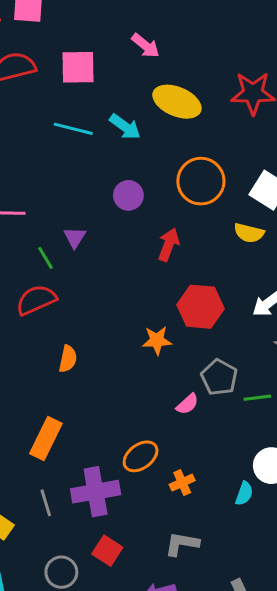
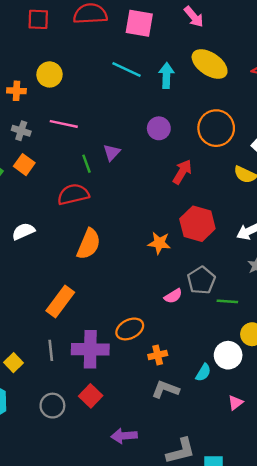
cyan arrow: (125, 127) -> (166, 75), turned -135
orange semicircle: (68, 359) -> (89, 244), size x1.5
gray L-shape: (182, 544) -> (165, 389), moved

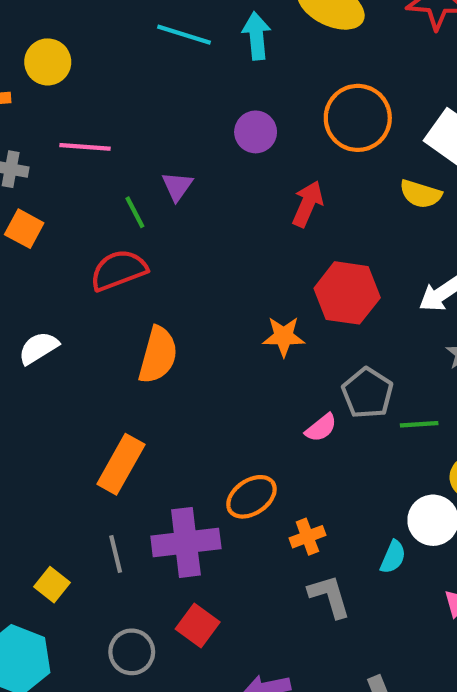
gray L-shape: (165, 389) -> (329, 596), turned 60

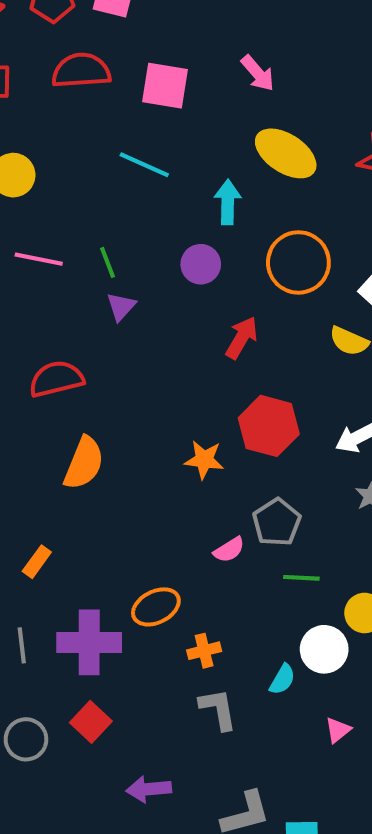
cyan arrow: (257, 36) -> (228, 202), moved
green line: (135, 212) -> (107, 262), moved
green line: (419, 424) -> (301, 578), moved
orange rectangle: (121, 464) -> (37, 562), size x0.6

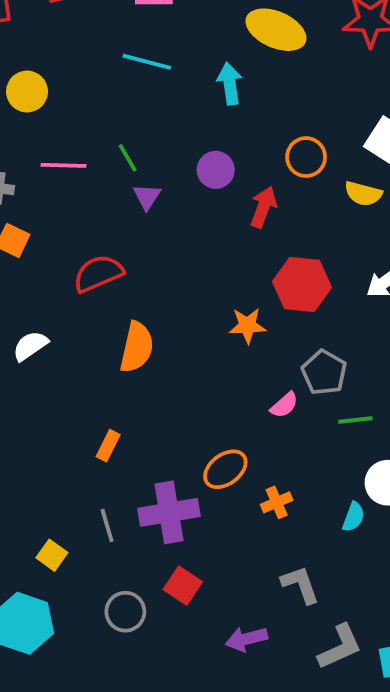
orange circle: (298, 262) -> (306, 157), moved, size x0.7
purple circle: (201, 264) -> (216, 170), moved
gray L-shape: (218, 709) -> (300, 585), moved

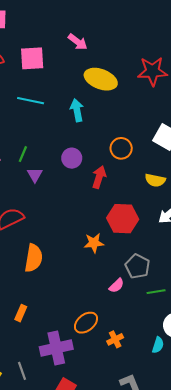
green line: (128, 158) -> (23, 154), turned 56
yellow semicircle: (363, 194) -> (155, 180), moved
gray line: (107, 525) -> (22, 371), moved

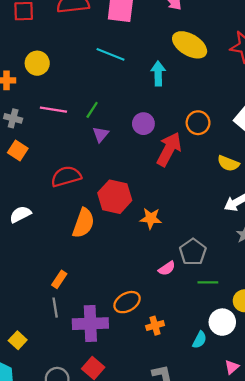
red arrow: (99, 177) -> (169, 149), size x1.4
red hexagon: (123, 219) -> (115, 197), moved
gray line: (22, 371) -> (55, 308), moved

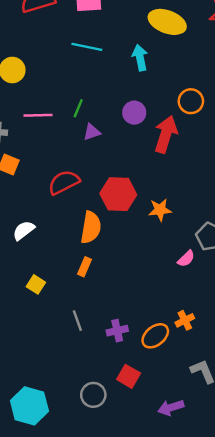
purple triangle: (101, 134) -> (92, 132), turned 42
orange rectangle: (59, 279) -> (85, 267), moved
orange ellipse: (127, 302) -> (155, 336), moved
purple cross: (90, 324) -> (117, 331), size x0.6
yellow square: (18, 340) -> (36, 284), moved

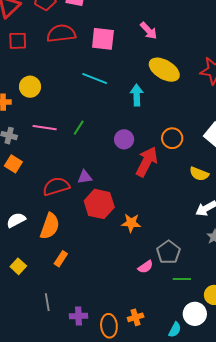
purple triangle: (92, 132) -> (85, 177), moved
orange semicircle: (91, 227) -> (50, 226), moved
orange ellipse: (155, 336) -> (109, 326), turned -65

